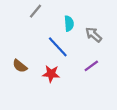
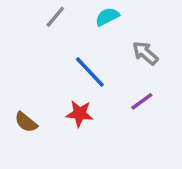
cyan semicircle: (69, 23) -> (107, 17), moved, turned -112
brown semicircle: (20, 66) -> (26, 122), moved

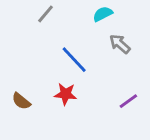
cyan semicircle: (107, 17) -> (103, 14), moved
purple line: (142, 101) -> (128, 101), moved

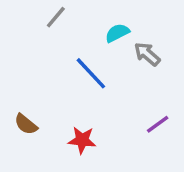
cyan semicircle: (103, 14) -> (117, 33), moved
red star: (66, 94) -> (82, 140), moved

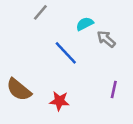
brown semicircle: (26, 124) -> (19, 90), size x1.5
purple line: (158, 124) -> (114, 90), turned -42

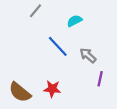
gray arrow: (106, 39) -> (88, 55), moved
brown semicircle: (19, 90) -> (20, 92), moved

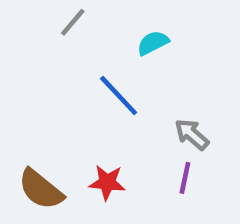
gray arrow: (88, 55) -> (192, 134), moved
purple line: (100, 79) -> (185, 178), moved

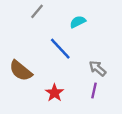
red star: (107, 182) -> (54, 93), turned 30
brown semicircle: (41, 189) -> (21, 71), moved

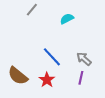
blue line: (60, 49) -> (52, 57), moved
brown semicircle: (21, 71) -> (18, 76), moved

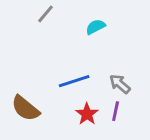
blue line: (52, 57) -> (74, 81), turned -65
red star: (47, 80) -> (87, 114), moved

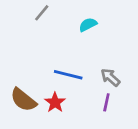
blue line: (74, 81) -> (68, 75), turned 32
red star: (87, 114) -> (55, 102), moved

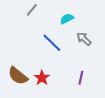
blue line: (68, 75) -> (52, 43), moved, turned 30
gray arrow: (110, 77) -> (84, 39), moved

